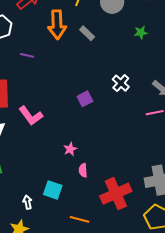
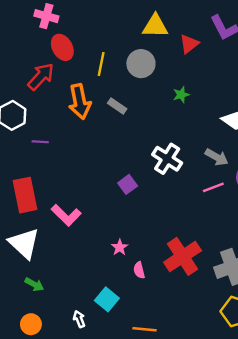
purple line: (27, 55) -> (40, 142), moved
white cross: (121, 83) -> (167, 159), size x1.4
cyan square: (53, 190) -> (107, 299), turned 30
red cross: (116, 194) -> (183, 256), moved

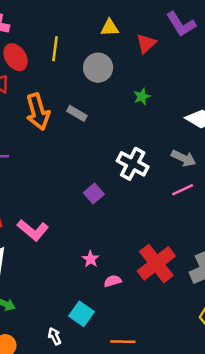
yellow triangle: (155, 26) -> (110, 28), size x0.7
yellow line: (101, 64) -> (55, 49), moved
pink semicircle: (139, 270) -> (113, 281), turned 91

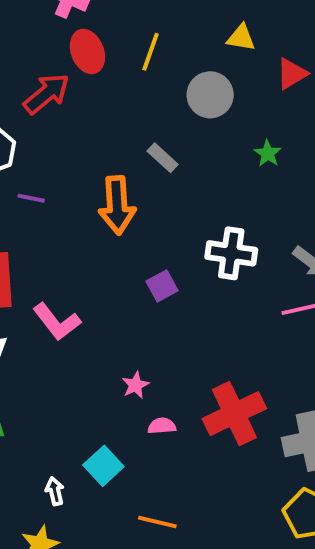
green star: (142, 97) -> (268, 153), turned -30
orange arrow: (38, 112) -> (117, 205), moved
white cross: (133, 164) -> (231, 253), turned -32

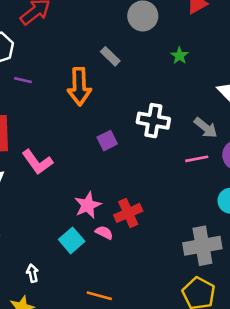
pink star: (135, 385) -> (88, 205), size x1.5
red cross: (234, 414) -> (128, 213), moved, size x0.7
pink semicircle: (162, 426) -> (104, 233), turned 30
cyan square: (103, 466) -> (72, 240), moved

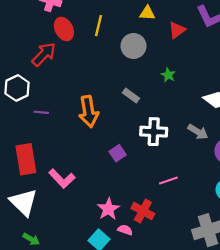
gray rectangle: (110, 56) -> (131, 95), moved
pink line: (197, 159) -> (168, 180), moved
red cross: (128, 213) -> (143, 211), turned -30

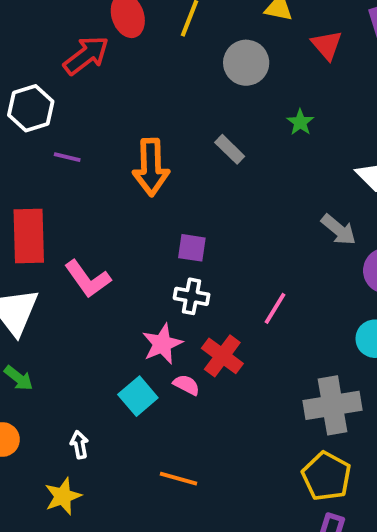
red triangle: (177, 30) -> (327, 45), turned -42
white cross: (154, 132) -> (192, 296), moved, size x0.7
purple square: (118, 153) -> (192, 248), turned 35
pink line: (168, 180) -> (275, 308), turned -48

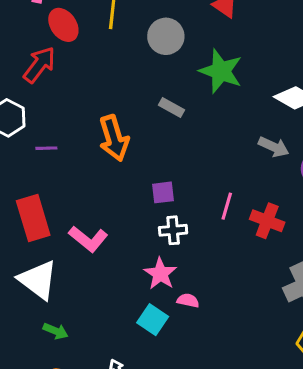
green star: (300, 122) -> (221, 71), size x2.0
pink line: (275, 308) -> (227, 206), moved
red cross: (222, 356) -> (267, 221), moved

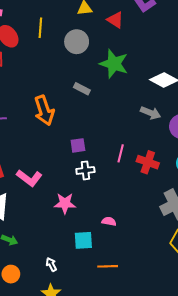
pink star: (160, 274) -> (65, 203), moved, turned -30
pink semicircle: (188, 300) -> (109, 221), moved
cyan square: (153, 320) -> (83, 240), moved, turned -36

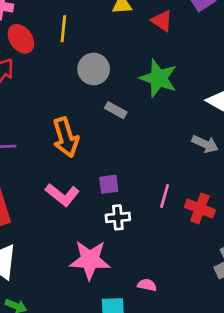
gray circle: (77, 42) -> (94, 69), moved
pink L-shape: (29, 178) -> (62, 195), moved
pink star: (65, 203) -> (90, 260), size x1.4

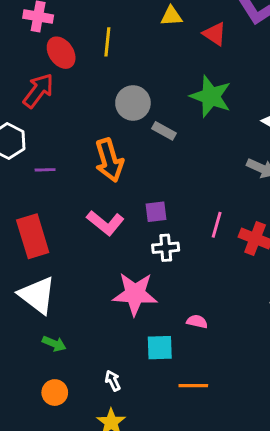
gray circle: (94, 69) -> (133, 103), moved

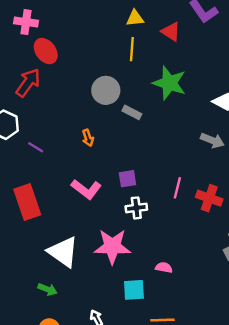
yellow line: (107, 42) -> (132, 49), moved
orange arrow: (109, 160) -> (88, 138), size x0.5
purple line: (45, 170) -> (36, 147), turned 35
white triangle: (37, 295) -> (63, 252), moved

